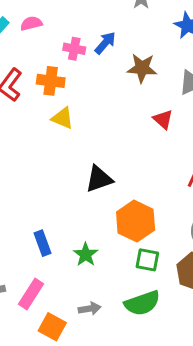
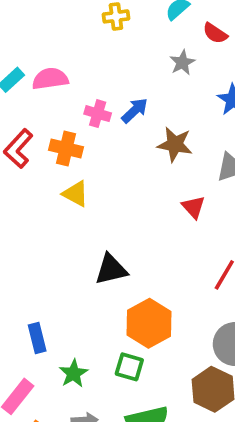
pink semicircle: (31, 23) -> (50, 79), size x1.4
green star: (86, 254) -> (73, 373), moved
green square: (147, 260) -> (129, 367), moved

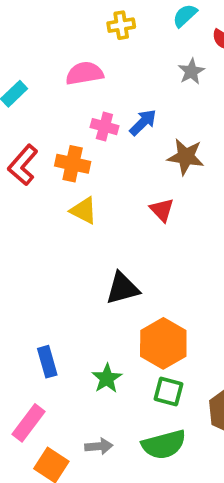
pink semicircle: (50, 79) -> (84, 73), moved
red triangle: (193, 207) -> (162, 210), moved
green square: (129, 367) -> (169, 392), moved
green star: (73, 373) -> (107, 378), moved

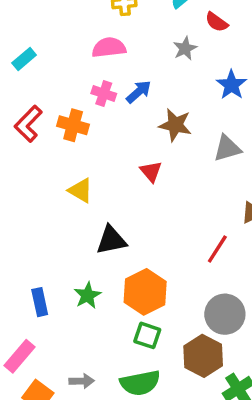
pink semicircle: (84, 73) -> (109, 47), moved
yellow triangle: (84, 210) -> (81, 190), moved
green star: (107, 378) -> (87, 295), moved

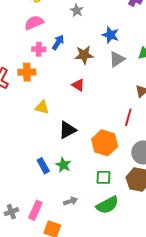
blue star: (231, 85) -> (110, 35), moved
orange hexagon: (145, 292) -> (105, 143), moved
blue rectangle: (40, 302) -> (43, 166), moved
gray arrow: (82, 381) -> (71, 201), moved

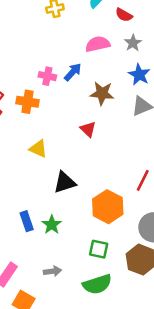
gray star: (77, 10) -> (133, 43), moved
pink semicircle: (34, 23) -> (98, 44), moved

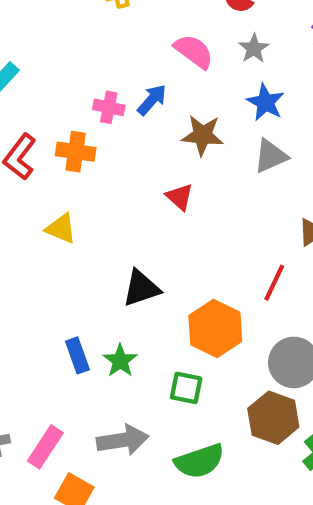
pink semicircle: (98, 44) -> (194, 51), turned 50
yellow triangle: (38, 149) -> (61, 229), moved
green square: (99, 249) -> (186, 388), moved
gray arrow: (52, 271) -> (123, 440), size x1.6

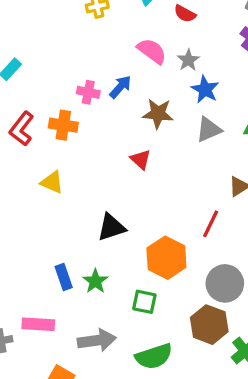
gray star: (254, 48) -> (188, 60), moved
pink rectangle: (45, 447) -> (38, 324), moved, turned 60

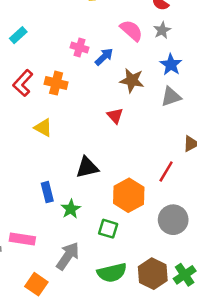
gray star: (188, 60) -> (162, 30), moved
pink cross: (88, 92) -> (79, 47), moved
blue rectangle: (64, 277) -> (47, 192), moved
brown hexagon: (209, 325) -> (153, 274), moved
gray arrow: (97, 340) -> (68, 256), turned -52

